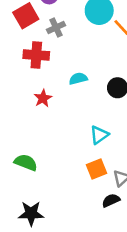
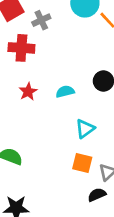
cyan semicircle: (78, 79) -> (65, 92), moved
orange square: (97, 169) -> (82, 163), turned 36

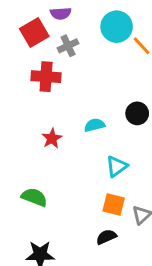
red star: (28, 92) -> (52, 138), moved
black semicircle: (97, 195) -> (106, 237), moved

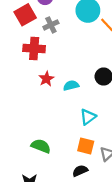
red star: (52, 138) -> (46, 79), moved
green semicircle: (34, 197) -> (41, 146), moved

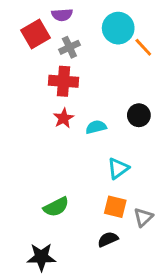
red cross: (34, 48) -> (64, 81), moved
green semicircle: (41, 146) -> (56, 207), turned 132

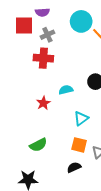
red square: (35, 34) -> (24, 26), turned 30
red star: (64, 118) -> (43, 103), moved

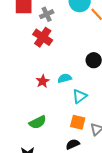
red cross: (43, 58) -> (43, 37), turned 30
cyan semicircle: (66, 90) -> (65, 78), moved

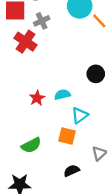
red cross: (43, 37) -> (25, 42), moved
orange square: (78, 122) -> (67, 136), moved

